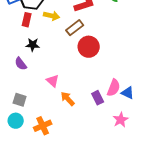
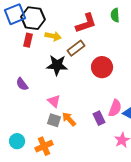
black star: (33, 45) -> (57, 65), moved, size x1.5
red circle: (89, 47) -> (102, 67), moved
gray square: (20, 100) -> (54, 120), moved

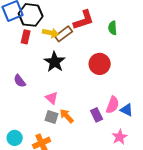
green semicircle: (115, 15) -> (113, 28), moved
brown rectangle: (76, 48) -> (64, 34), moved
black star: (57, 65) -> (55, 62), turned 30

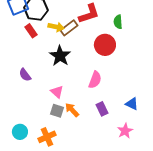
red rectangle: (26, 37) -> (31, 31), turned -48
red circle: (100, 64) -> (105, 45), moved
pink semicircle: (113, 105) -> (95, 80), moved

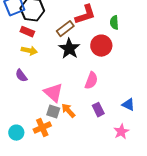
yellow arrow: (56, 27) -> (29, 51), moved
red rectangle: (31, 31) -> (27, 32), turned -32
black star: (60, 56) -> (69, 49), moved
pink triangle: (57, 92) -> (53, 93), size x1.5
orange cross: (47, 137) -> (42, 128), moved

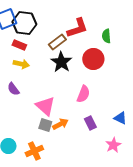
orange arrow: (68, 111) -> (60, 124), turned 105
orange cross: (42, 128) -> (34, 151), moved

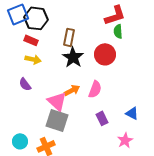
red L-shape: (77, 28) -> (115, 15), moved
brown rectangle: (57, 42) -> (69, 37), turned -42
orange arrow: (60, 124) -> (72, 90), moved
gray square: (45, 125) -> (57, 120), size x1.6

